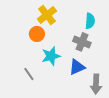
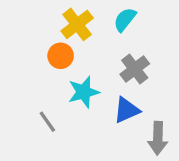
cyan semicircle: (90, 21) -> (125, 20), moved, turned -147
gray cross: (82, 42) -> (135, 69), turned 30

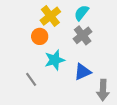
gray cross: (135, 69) -> (83, 35), moved

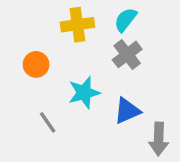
yellow cross: (50, 16) -> (77, 25), turned 30
orange circle: (40, 36) -> (36, 64), moved

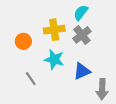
yellow cross: (77, 25) -> (54, 30), moved
cyan star: (84, 93) -> (54, 59), turned 30

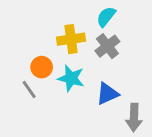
orange circle: (23, 41) -> (42, 67), moved
gray line: (31, 79) -> (29, 89), moved

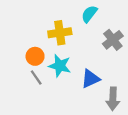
gray cross: (107, 46) -> (113, 40), moved
gray line: (29, 89) -> (36, 78), moved

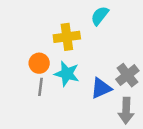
gray cross: (113, 40) -> (127, 75), moved
gray line: (36, 78) -> (40, 87), turned 42

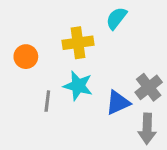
orange circle: (39, 63) -> (26, 57), moved

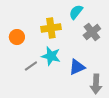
gray cross: (149, 87) -> (92, 32), moved
gray line: (47, 101) -> (31, 66), turned 48

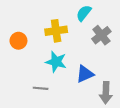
gray line: (31, 66) -> (41, 88), moved, turned 40

